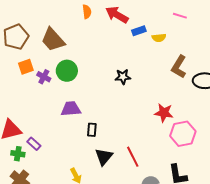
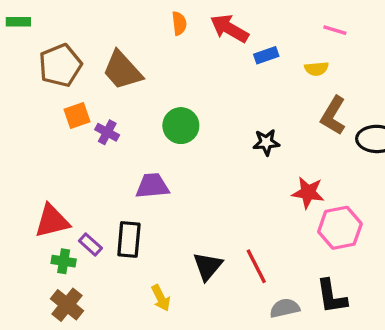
yellow semicircle: (159, 38) -> (316, 69), moved
green circle: (67, 71) -> (181, 126), moved
black star: (123, 77) -> (266, 142), moved
black rectangle: (92, 130) -> (129, 239), moved, size x1.5

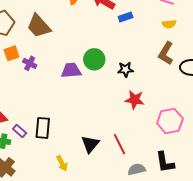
yellow semicircle: (316, 69) -> (169, 24), moved
green circle: (181, 126) -> (94, 59), moved
purple trapezoid: (152, 186) -> (71, 70), moved
red star: (308, 193) -> (135, 100), moved

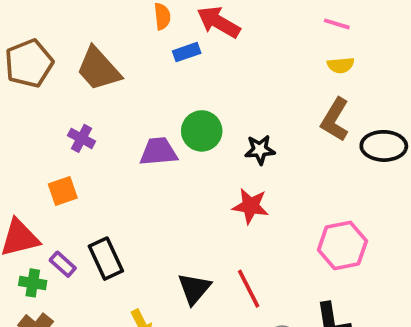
blue rectangle: (126, 17) -> (187, 52), moved
orange square: (12, 53) -> (63, 191), moved
red star: (135, 100) -> (250, 206), moved
black rectangle: (43, 128) -> (106, 259), turned -30

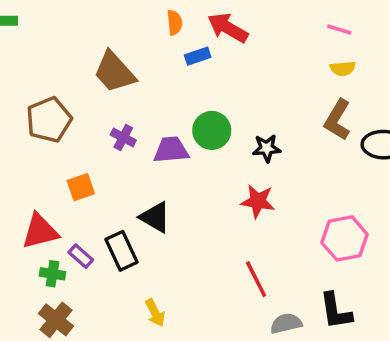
brown pentagon: (29, 63) -> (49, 120), moved
purple cross: (82, 138) -> (123, 138), moved
black triangle: (194, 289) -> (155, 217), moved, turned -40

